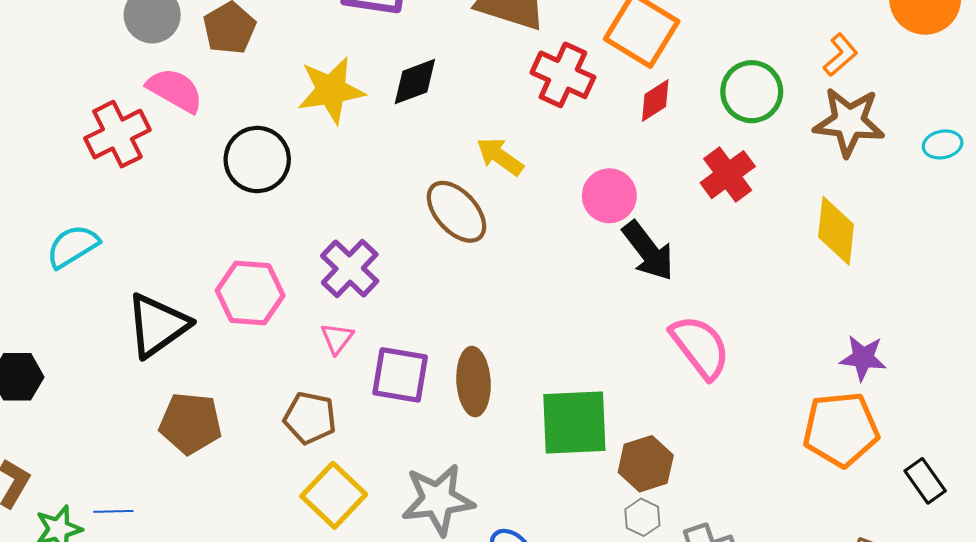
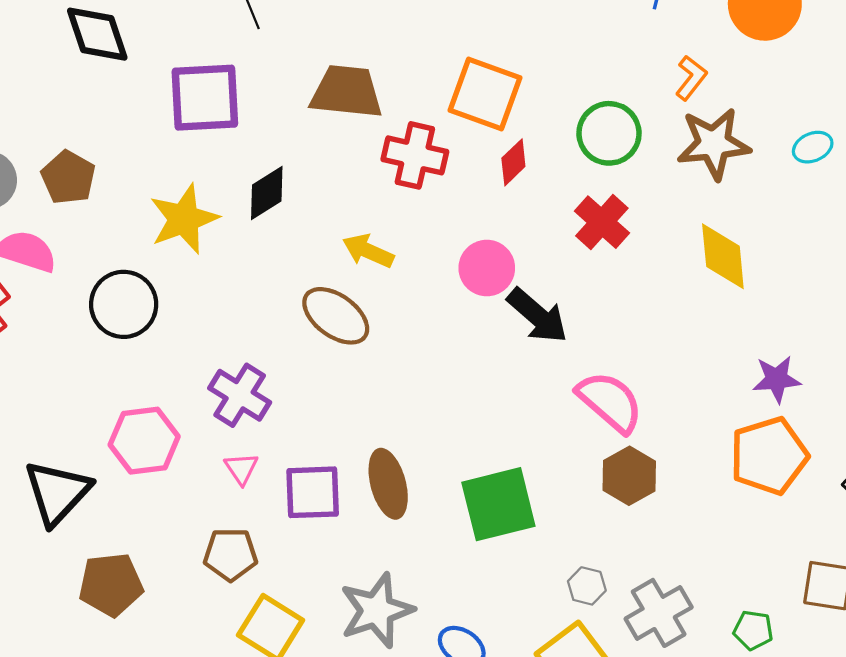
brown hexagon: (646, 464) -> (629, 476), moved

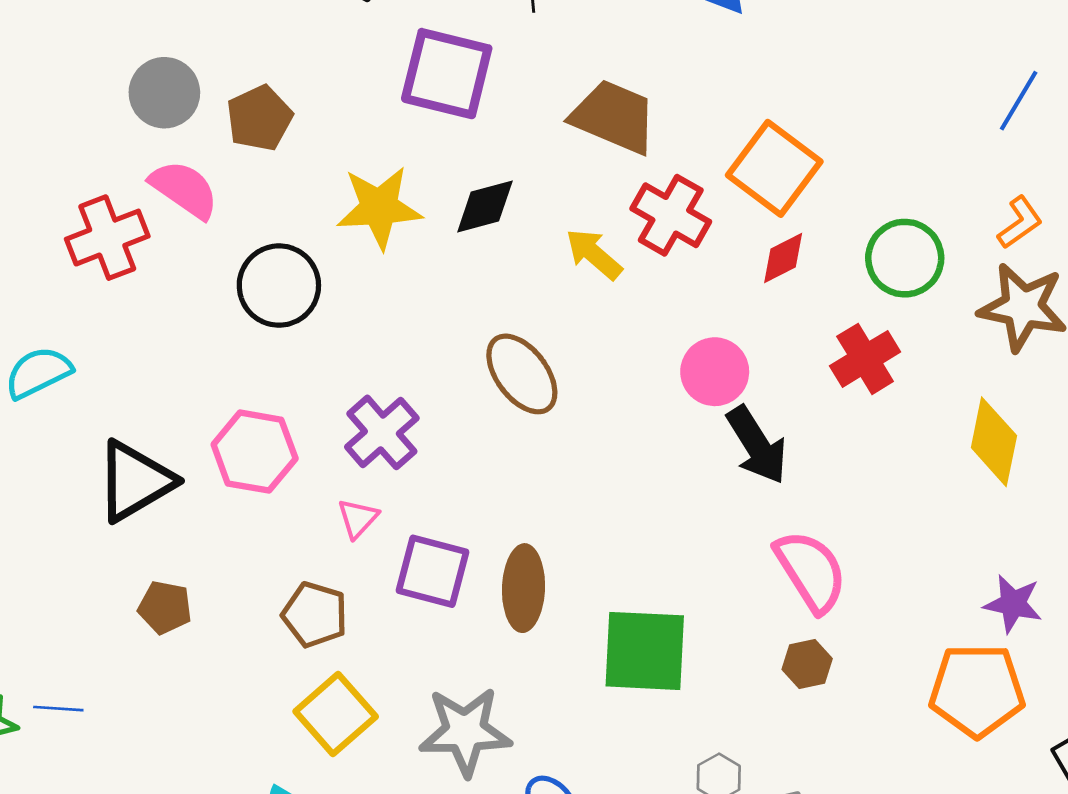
yellow arrow: (368, 251) -> (594, 254), moved
brown hexagon: (629, 476) -> (807, 664), size x0.7
brown pentagon: (111, 585) -> (165, 607), size x0.7

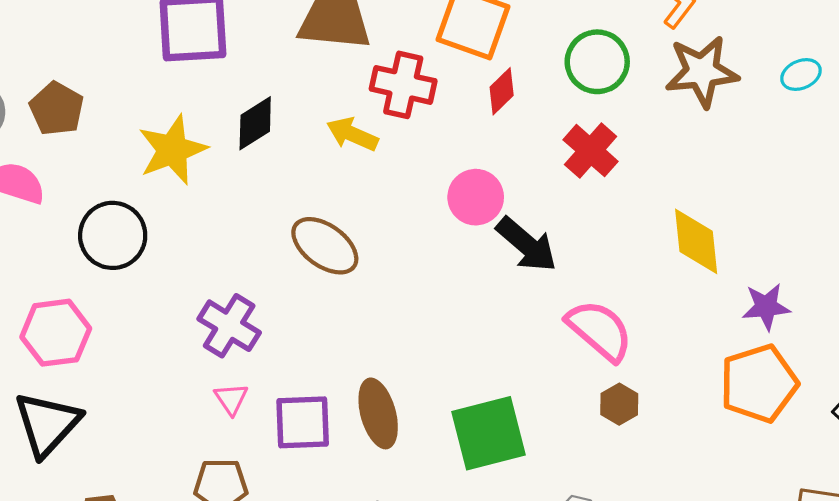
yellow diamond: (994, 442) -> (696, 241), moved
pink hexagon: (255, 452) -> (56, 333), moved

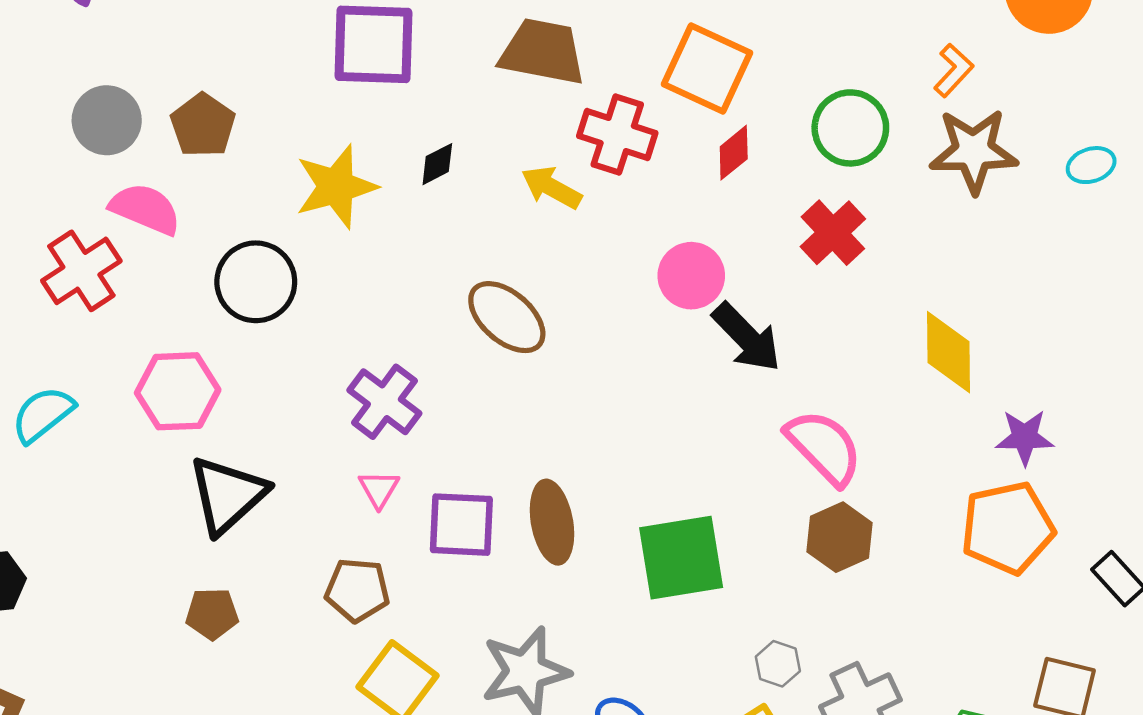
black diamond: (255, 123) -> (437, 164), size x0.7
brown hexagon: (619, 404) -> (840, 537), size x1.4
black triangle: (47, 424) -> (227, 495), moved

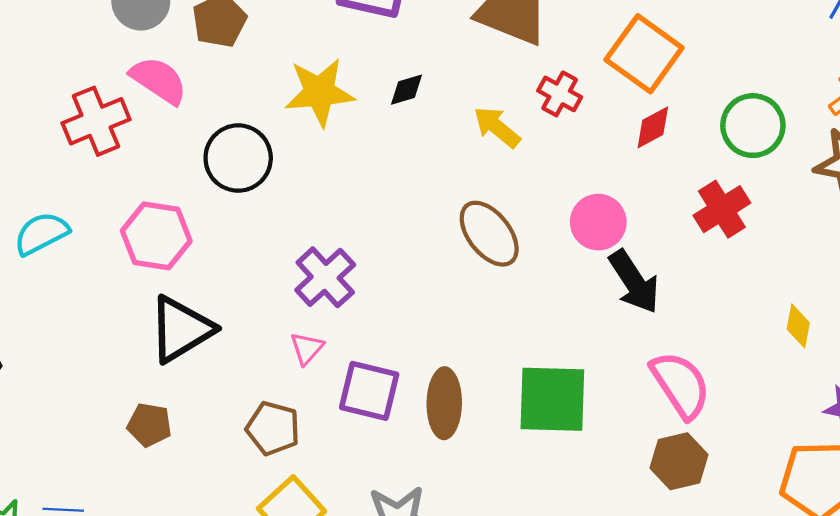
red cross: (617, 135) -> (560, 94), size x0.7
brown ellipse: (507, 317) -> (489, 234), moved
yellow diamond: (948, 352) -> (798, 326), size x0.6
green square: (681, 558) -> (552, 399), moved

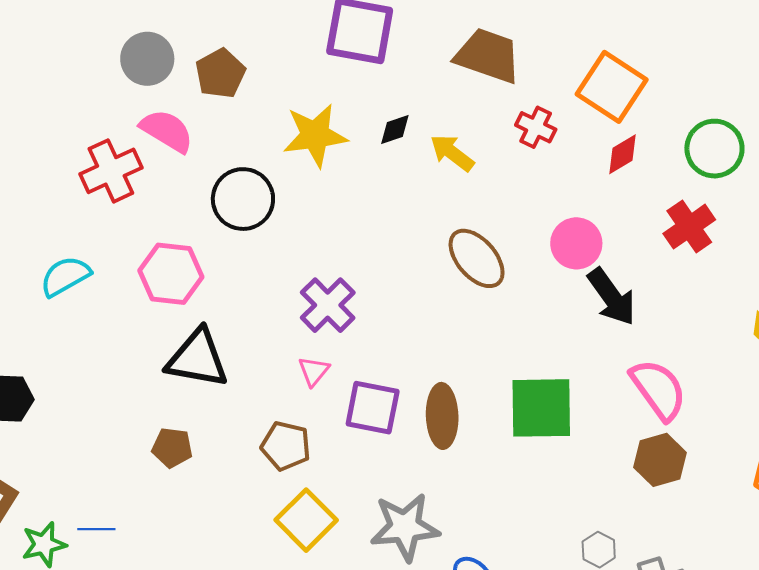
yellow arrow: (497, 127) -> (452, 153), moved
black triangle: (181, 329) -> (197, 359), turned 44

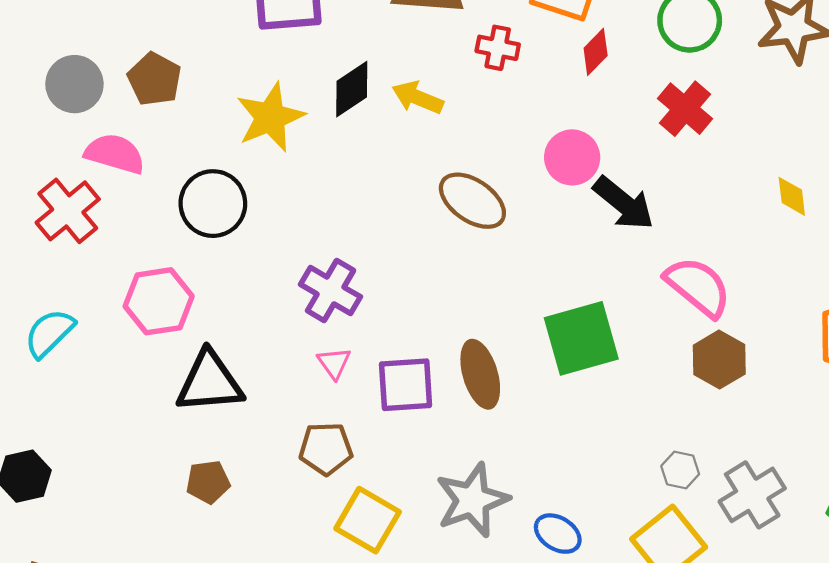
black diamond: (395, 129) -> (352, 89), size x1.5

